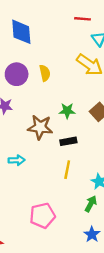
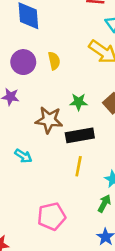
black rectangle: (68, 141) -> (80, 135), size x1.5
cyan arrow: (17, 160) -> (23, 156), turned 35

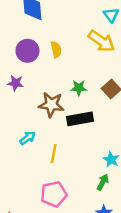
cyan arrow: (23, 156) -> (27, 138), turned -70
yellow line: (79, 166) -> (54, 153), moved

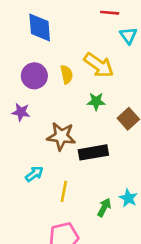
yellow arrow: (102, 41) -> (99, 65), moved
green star: (79, 88) -> (96, 101), moved
green arrow: (103, 182) -> (104, 207), moved

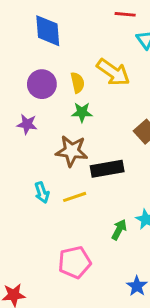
green star: (96, 101) -> (82, 112), moved
cyan arrow: (34, 174) -> (42, 193), turned 108
yellow line: (64, 191) -> (75, 197), moved, turned 60

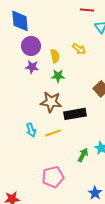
blue diamond: (48, 31) -> (20, 21), moved
yellow arrow: (113, 72) -> (79, 49), size x0.6
purple circle: (42, 84) -> (31, 46), moved
purple star: (27, 124) -> (32, 67), moved

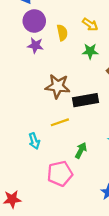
green star: (58, 76) -> (90, 51), moved
cyan arrow: (31, 130) -> (34, 141), moved
green arrow: (83, 155) -> (81, 150), moved

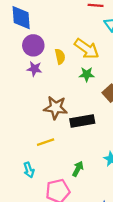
yellow arrow: (90, 24) -> (87, 49), size x1.6
yellow line: (60, 122) -> (46, 142), moved
cyan arrow: (34, 141) -> (29, 170), moved

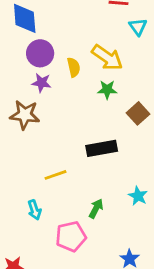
brown star: (56, 108) -> (25, 115), moved

